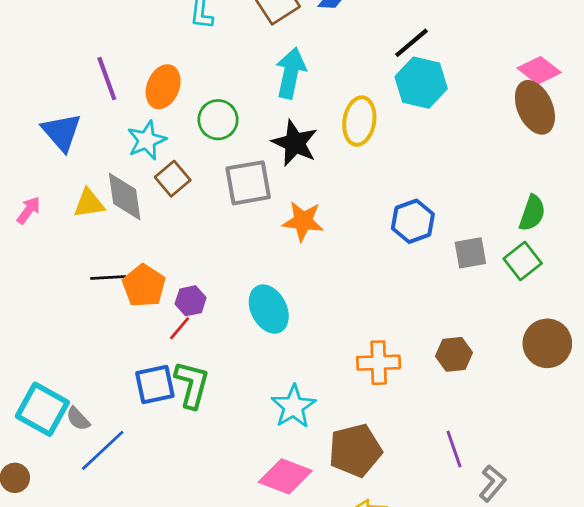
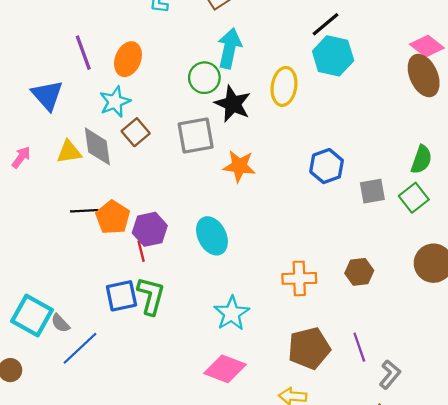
green circle: (218, 120) -> (204, 78), moved
purple hexagon: (191, 301) -> (150, 229), size x1.4
red line: (180, 328) -> (141, 251), turned -54
brown pentagon: (355, 450) -> (309, 348), moved

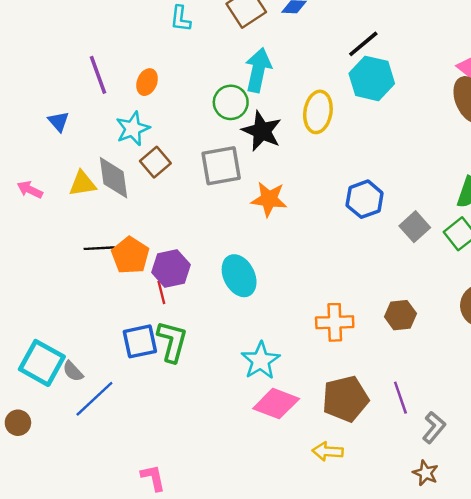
orange ellipse: (128, 59) -> (147, 82), size x0.7
blue triangle: (47, 95) -> (59, 121), size x0.6
pink arrow: (21, 157) -> (30, 190), turned -100
gray square: (372, 191) -> (415, 227), turned -32
pink diamond: (225, 369) -> (276, 404), moved

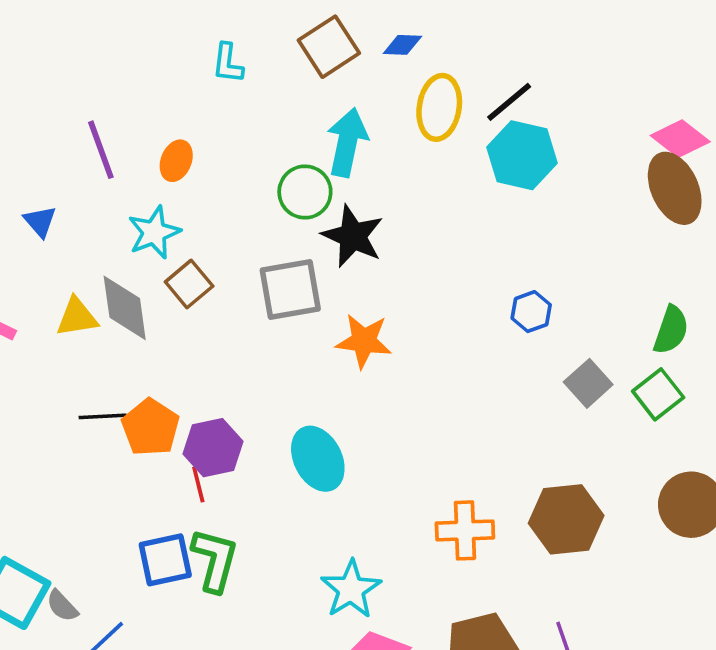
yellow ellipse: (318, 112) -> (439, 107), moved
blue hexagon: (365, 199) -> (531, 312), moved, size x0.7
brown hexagon: (400, 315) -> (566, 519), size x1.5

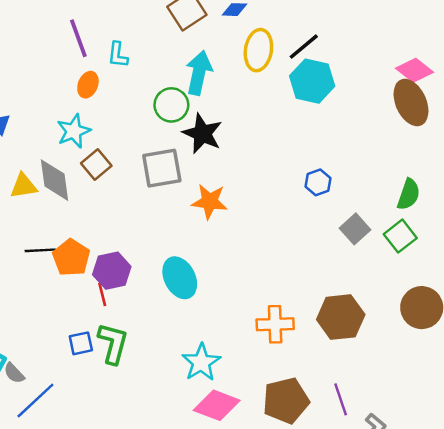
cyan L-shape: (228, 63) -> (118, 55), moved
purple line: (101, 150) -> (78, 38), moved
blue square: (165, 560) -> (81, 343), size x0.7

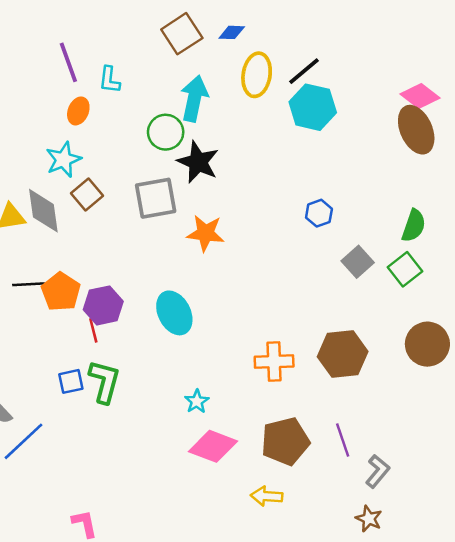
cyan star: (201, 362) -> (197, 401), size x0.6

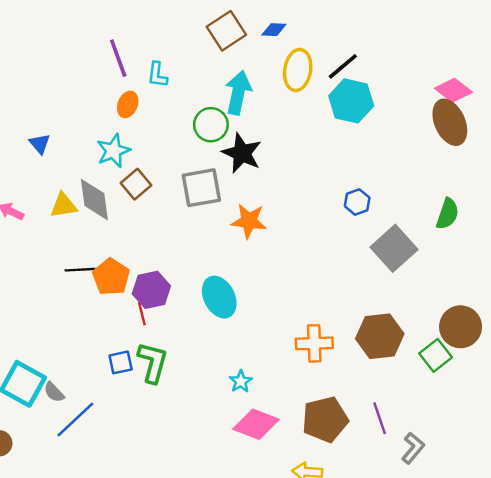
gray square: (358, 262) -> (394, 248), size x1.5
green square: (405, 269) -> (436, 355), moved

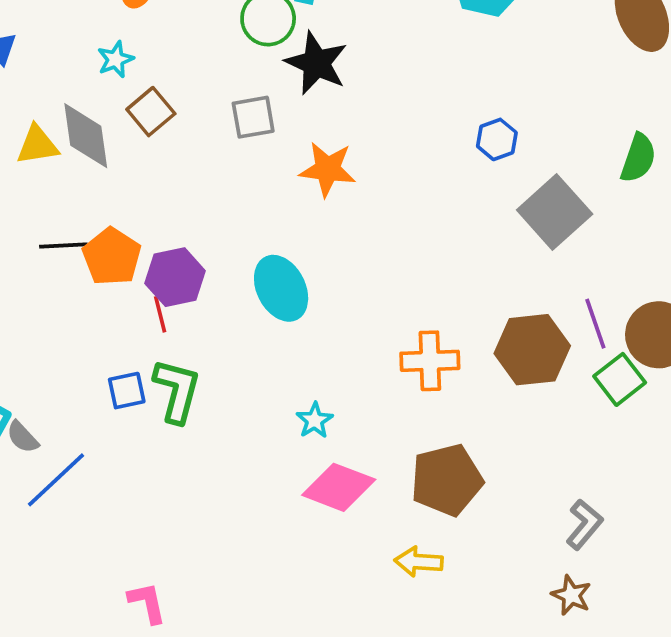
cyan star: (113, 151) -> (116, 59), size x0.7
gray square: (201, 188) -> (253, 117), size x0.7
purple line: (380, 418) -> (595, 324), moved

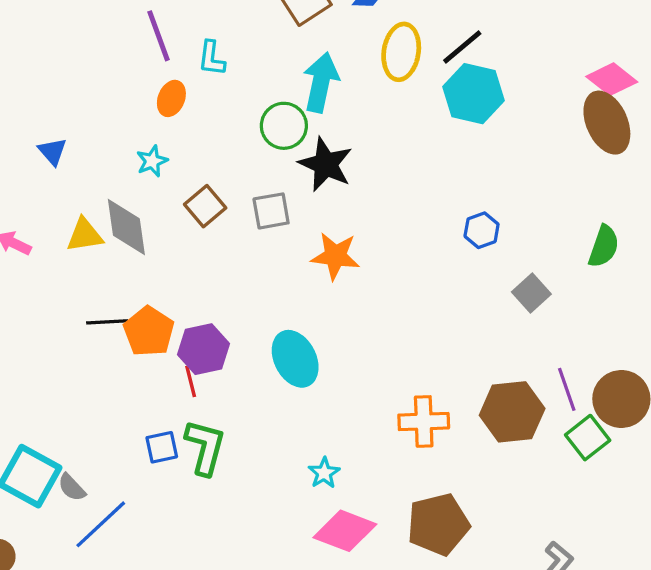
brown square: (151, 112) -> (205, 206), moved
gray square: (555, 212) -> (531, 293), size x0.6

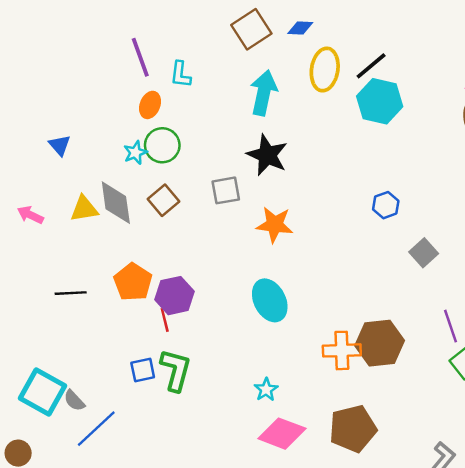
green circle: (284, 126) -> (162, 145), moved
brown square: (205, 206) -> (163, 200), moved
black line: (107, 322) -> (71, 293), moved
cyan ellipse: (295, 359) -> (270, 300), moved
brown hexagon: (512, 412) -> (380, 343), moved

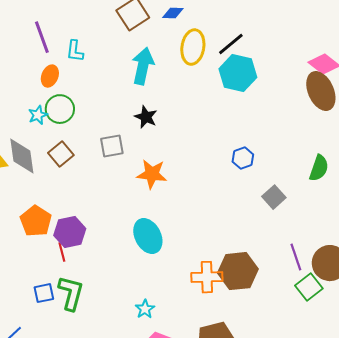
black star: (267, 155) -> (146, 117), size x0.7

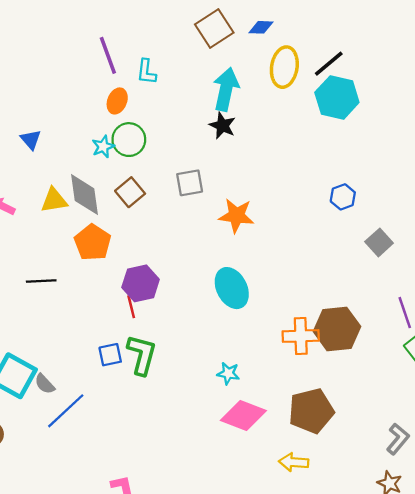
black star: (146, 117) -> (222, 126), moved
orange pentagon: (36, 221) -> (93, 242), moved
cyan star: (145, 309) -> (228, 373), turned -30

